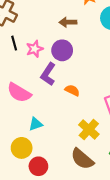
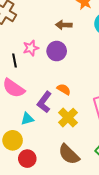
black line: (14, 43) -> (14, 60), moved
purple L-shape: (48, 74) -> (44, 102), moved
yellow cross: (89, 130) -> (68, 118), moved

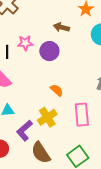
orange semicircle: (64, 89) -> (57, 90), moved
purple L-shape: (44, 102) -> (24, 131), moved

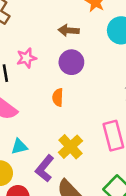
purple circle: (49, 51) -> (71, 62), moved
orange semicircle: (57, 90) -> (58, 97), moved, turned -120

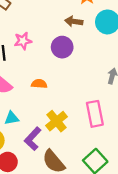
brown arrow: (69, 30) -> (74, 21), moved
orange semicircle: (58, 97) -> (39, 84), moved, turned 88

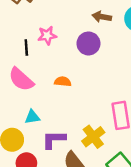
yellow cross: (56, 121) -> (93, 137), moved
purple L-shape: (33, 139) -> (54, 139), turned 45

